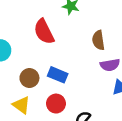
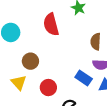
blue rectangle: (58, 75) -> (84, 78), moved

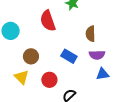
blue rectangle: (84, 78) -> (69, 56), moved

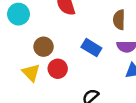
red circle: (49, 80) -> (58, 69), moved

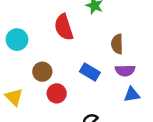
yellow triangle: (31, 73) -> (14, 97), moved

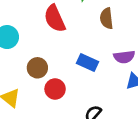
brown semicircle: (117, 44) -> (107, 18), moved

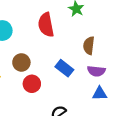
brown semicircle: (107, 18) -> (89, 46), moved

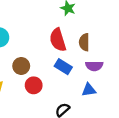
red semicircle: (46, 25) -> (58, 40), moved
blue triangle: (100, 94) -> (89, 90), moved

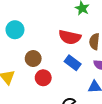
red semicircle: (58, 40) -> (70, 37), turned -65

